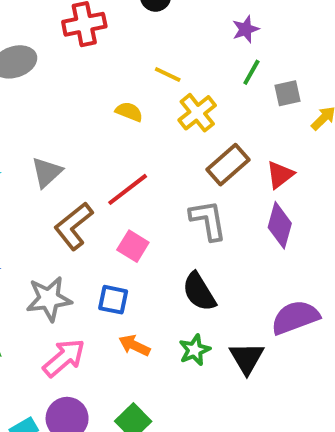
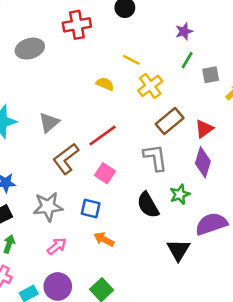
green star: (195, 350) -> (180, 194), moved
pink arrow: (64, 358) -> (57, 246), size x0.7

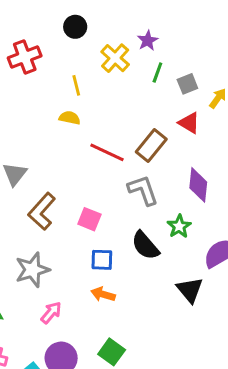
yellow line: (131, 60) -> (76, 85), moved, turned 60
yellow cross: (150, 86) -> (115, 58), moved
red triangle: (204, 129) -> (189, 123), moved, turned -42
red line: (102, 136) -> (107, 152), moved, turned 72
blue square: (91, 209) -> (102, 260), moved

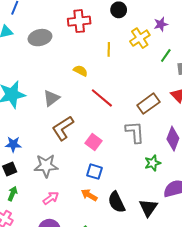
purple star: (148, 41) -> (161, 24), moved
yellow semicircle: (70, 118) -> (81, 71), moved
red line: (107, 152) -> (102, 98), moved
black semicircle: (145, 246) -> (117, 202), moved

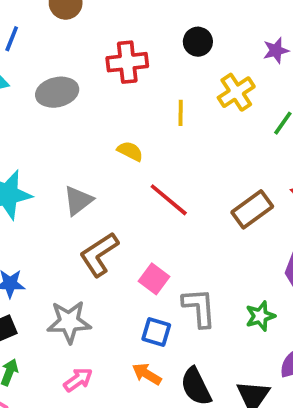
purple star: (161, 24) -> (276, 50), moved
gray L-shape: (135, 132) -> (199, 308), moved

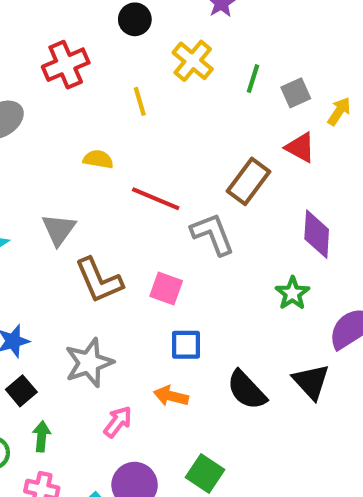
brown L-shape: (99, 254) -> (99, 280), turned -63
gray L-shape: (199, 308) -> (213, 234), moved
orange arrow: (147, 374) -> (171, 396), moved

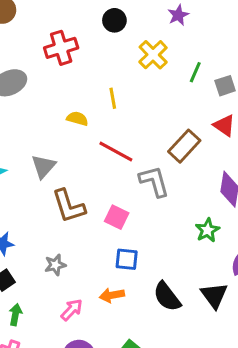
yellow line: (140, 101) -> (113, 98), moved
gray star: (89, 363) -> (55, 265), size x0.6
orange arrow: (171, 396) -> (112, 295), turned -30

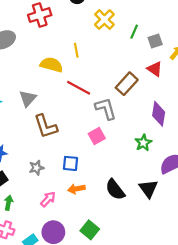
yellow semicircle: (77, 119) -> (51, 65), size x1.5
pink square: (117, 217) -> (97, 136), moved, turned 35
blue square: (127, 259) -> (71, 163), moved

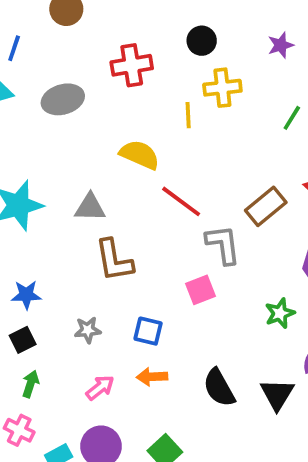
yellow cross: (104, 20) -> (222, 88), moved, turned 30
yellow line: (76, 50) -> (188, 115), moved
gray triangle: (28, 98) -> (90, 207), turned 42

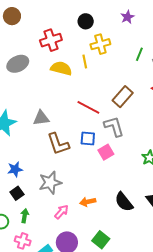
yellow semicircle: (140, 155) -> (61, 68), moved
brown rectangle: (266, 206) -> (123, 97), moved
gray star: (88, 330) -> (50, 183), size x1.6
blue square: (148, 331) -> (88, 139), moved

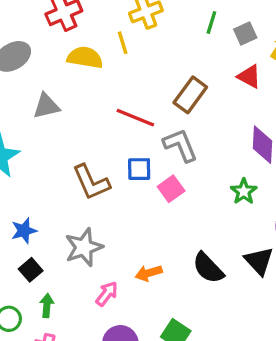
gray triangle: (41, 118) -> (46, 106), moved

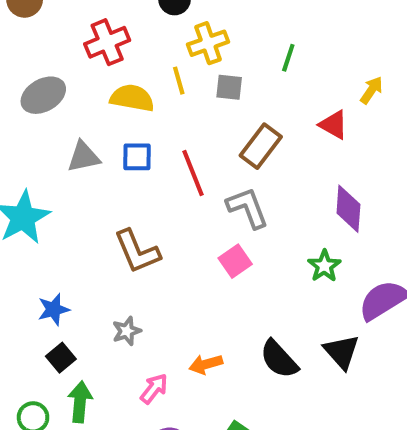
gray square: (245, 33) -> (229, 87), moved, turned 30
red line: (135, 118) -> (193, 173), turned 45
blue square: (139, 169) -> (137, 157), moved
gray star: (84, 247) -> (127, 331), size x0.6
green arrow: (47, 306) -> (80, 402), size x1.4

